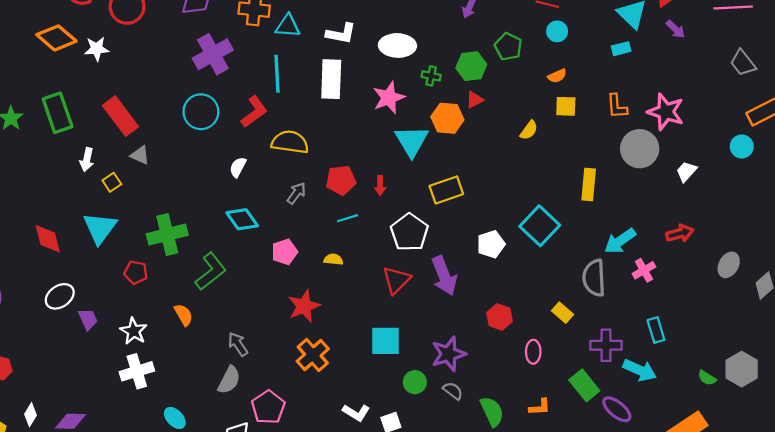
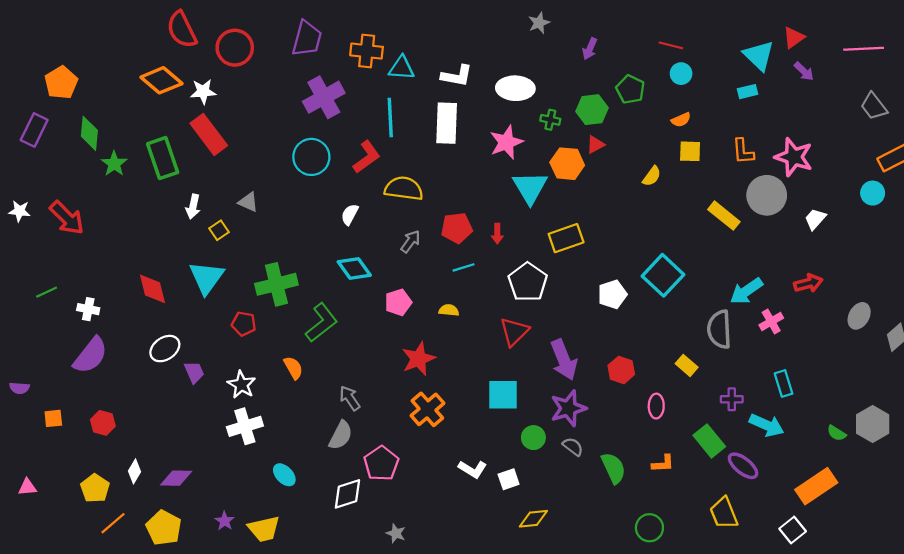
red rectangle: (121, 116) -> (209, 134), moved
yellow rectangle: (589, 184) -> (724, 216), moved, turned -56
purple arrow: (444, 276) -> (564, 360), moved
purple cross: (606, 345) -> (732, 399), size x0.7

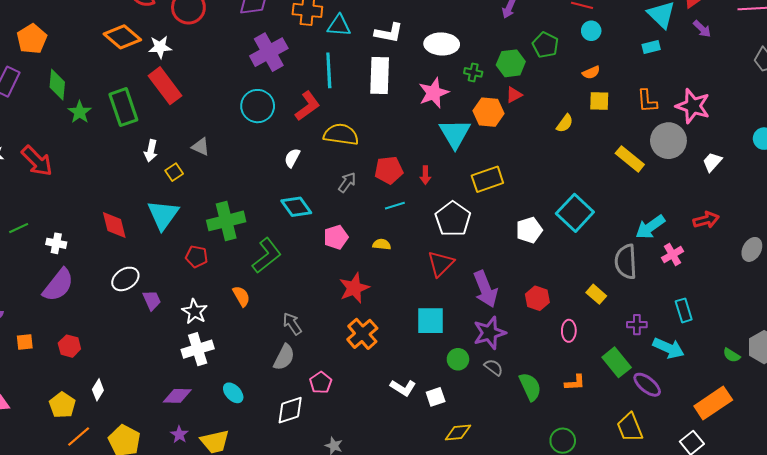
pink pentagon: (381, 464) -> (321, 383), size x0.7
purple diamond: (176, 478) -> (177, 396), moved

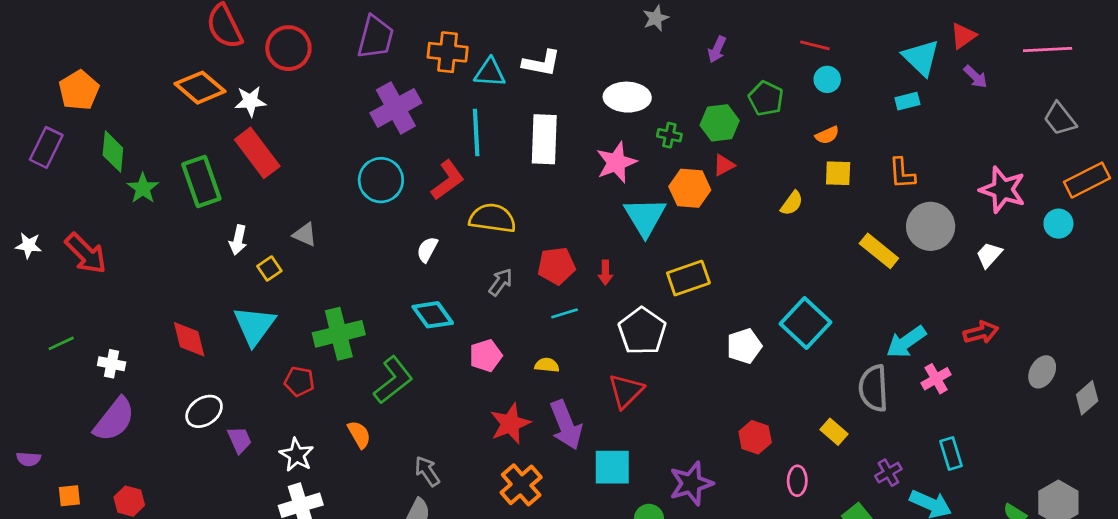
white L-shape: (389, 33) -> (541, 63), moved
pink star: (693, 106) -> (1003, 190), moved
purple arrow: (485, 289) -> (566, 425), moved
purple cross: (637, 325) -> (888, 473), turned -30

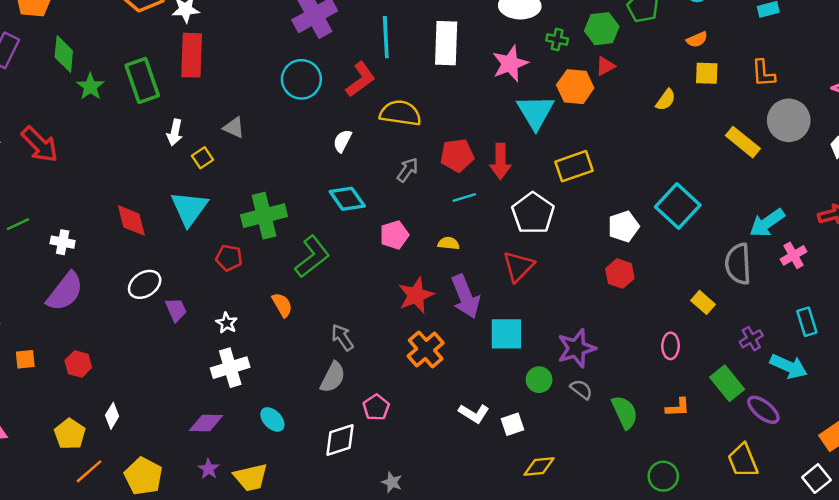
red rectangle: (257, 153) -> (192, 55), turned 39
red arrow: (605, 273) -> (500, 161), size x1.6
red hexagon: (755, 437) -> (620, 274), moved
white star: (297, 455) -> (227, 323), size x0.7

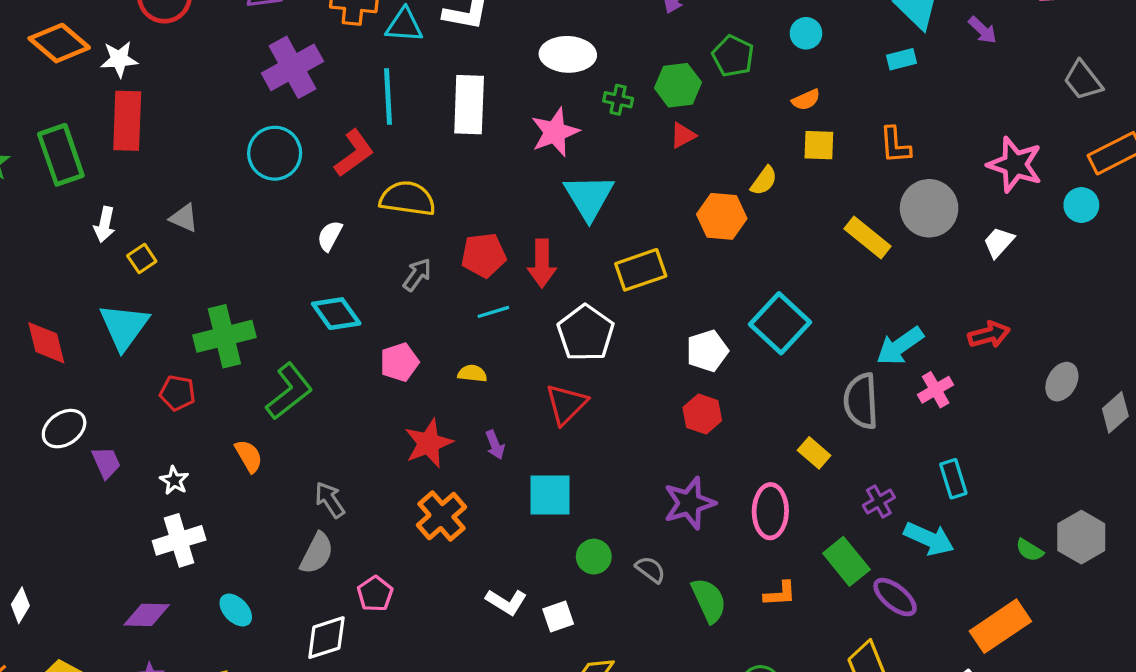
orange hexagon: (575, 87) -> (722, 216), moved
purple arrow: (465, 296) -> (495, 445), size x0.5
pink ellipse: (670, 346) -> (770, 511), size x1.5
purple star: (576, 348) -> (689, 503), moved

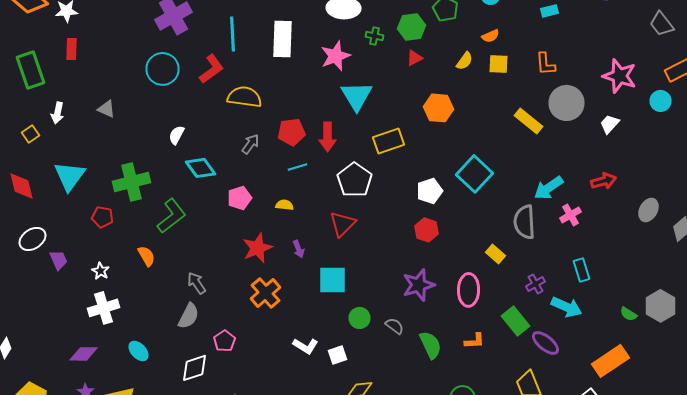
red rectangle: (127, 121) -> (72, 49), size x0.6
yellow semicircle: (764, 181) -> (464, 61), moved
white semicircle: (330, 236) -> (176, 135), moved
yellow square: (142, 258) -> (30, 134), moved

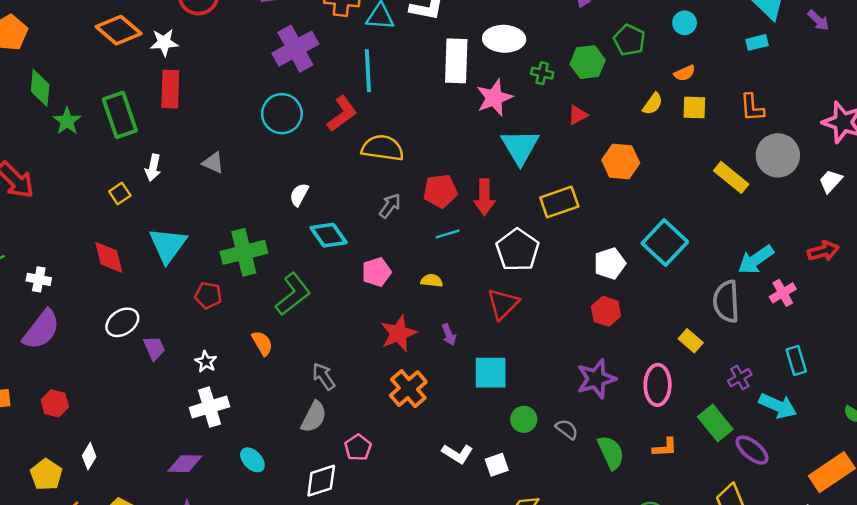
white rectangle: (282, 39) -> (456, 61), moved
red rectangle: (72, 49) -> (170, 89), size x1.4
red triangle: (414, 58) -> (578, 115), moved

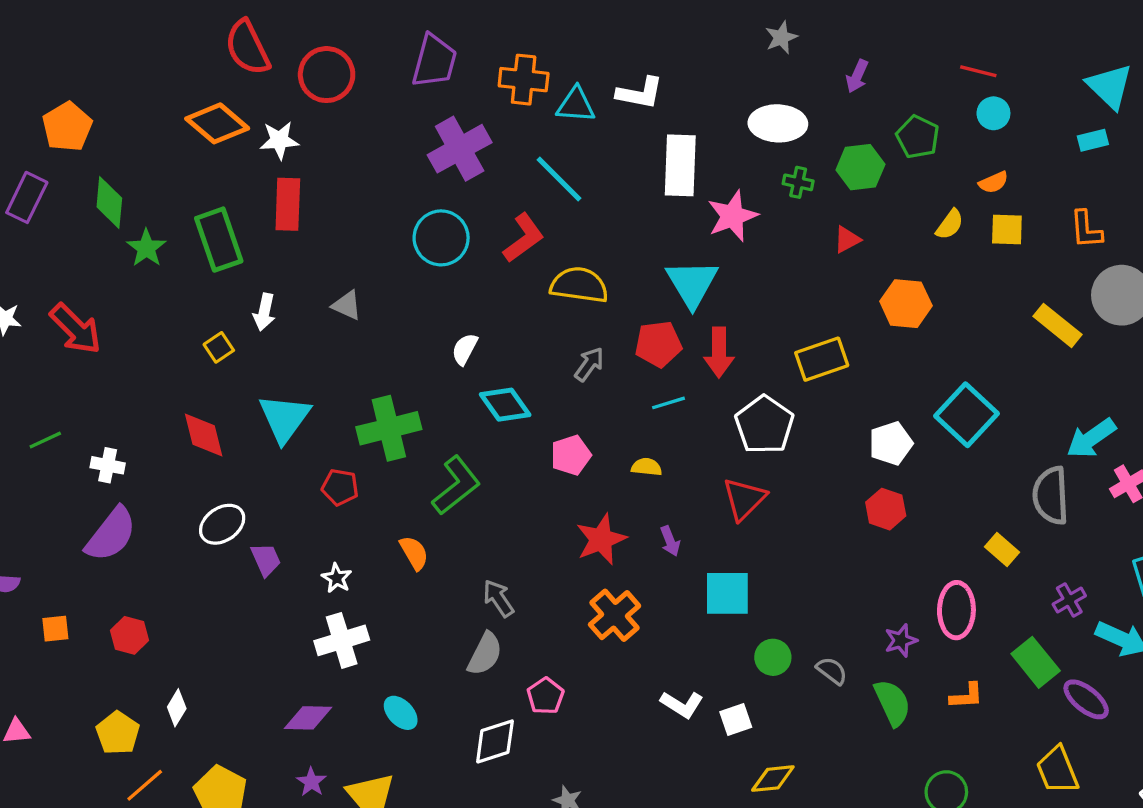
white ellipse: (504, 39) -> (778, 123), moved
cyan line: (368, 71) -> (559, 179), turned -42
cyan triangle: (520, 147) -> (692, 283), moved
purple star: (596, 379) -> (901, 640), moved, size x0.6

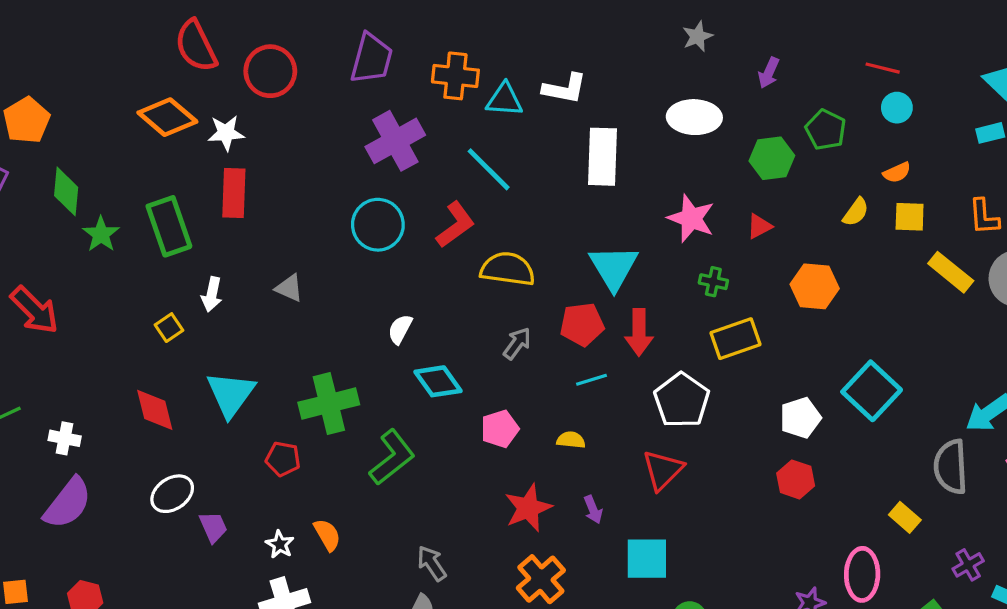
green cross: (798, 182) -> (713, 282), moved
pink star: (732, 216) -> (691, 218), moved, turned -30
yellow rectangle: (1057, 325) -> (951, 272), moved
orange semicircle: (414, 553) -> (327, 535), moved

